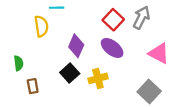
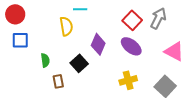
black square: (70, 73) -> (79, 63), moved
yellow cross: (98, 78) -> (128, 80), moved

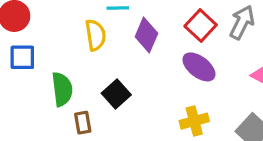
purple diamond: (98, 44) -> (146, 35), moved
green semicircle: (45, 60) -> (62, 89), size x1.5

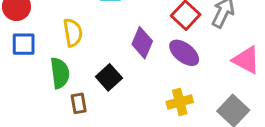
yellow semicircle: (96, 35) -> (73, 33), moved
purple diamond: (146, 35) -> (142, 43), moved

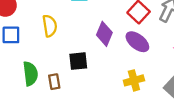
green semicircle: (60, 73) -> (30, 74), moved
black square: (109, 77) -> (78, 61), turned 36

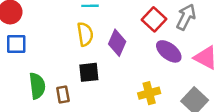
yellow semicircle: (50, 26) -> (85, 34), moved
purple ellipse: (137, 42) -> (169, 51), moved

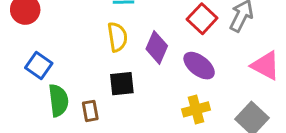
blue square: (16, 44) -> (39, 66), moved, turned 35
purple ellipse: (169, 51) -> (199, 66), moved

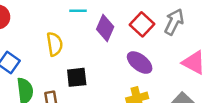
yellow semicircle: (117, 37) -> (55, 44), moved
purple diamond: (157, 47) -> (105, 28), moved

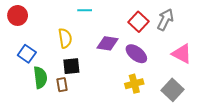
purple diamond: (105, 28) -> (107, 43), moved, turned 75
black square: (77, 77) -> (71, 66), moved

